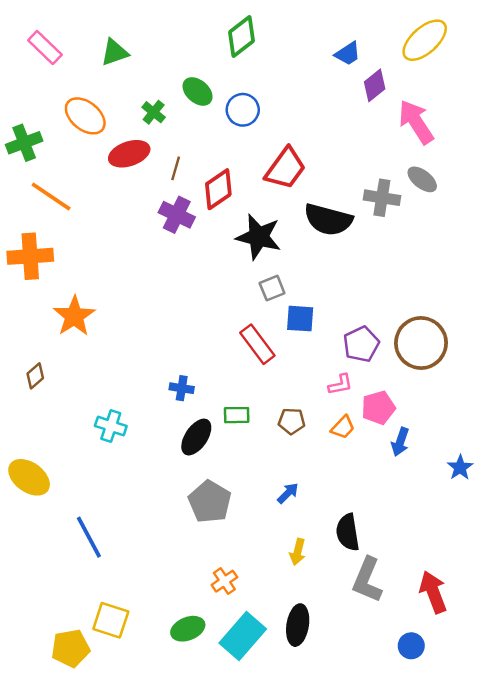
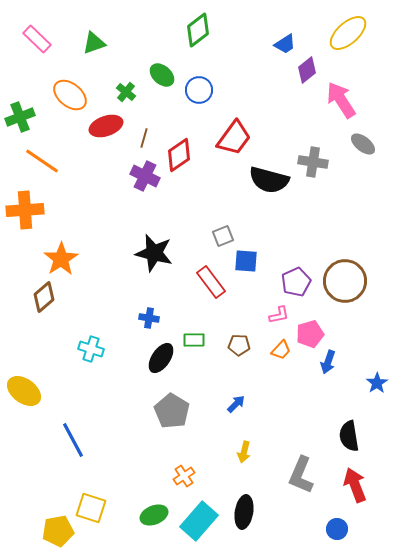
gray ellipse: (422, 179) -> (363, 144), moved
black star: (259, 237) -> (154, 253), moved
brown diamond: (35, 376) -> (44, 297), moved, size x1.4
black semicircle: (348, 532) -> (349, 436), moved

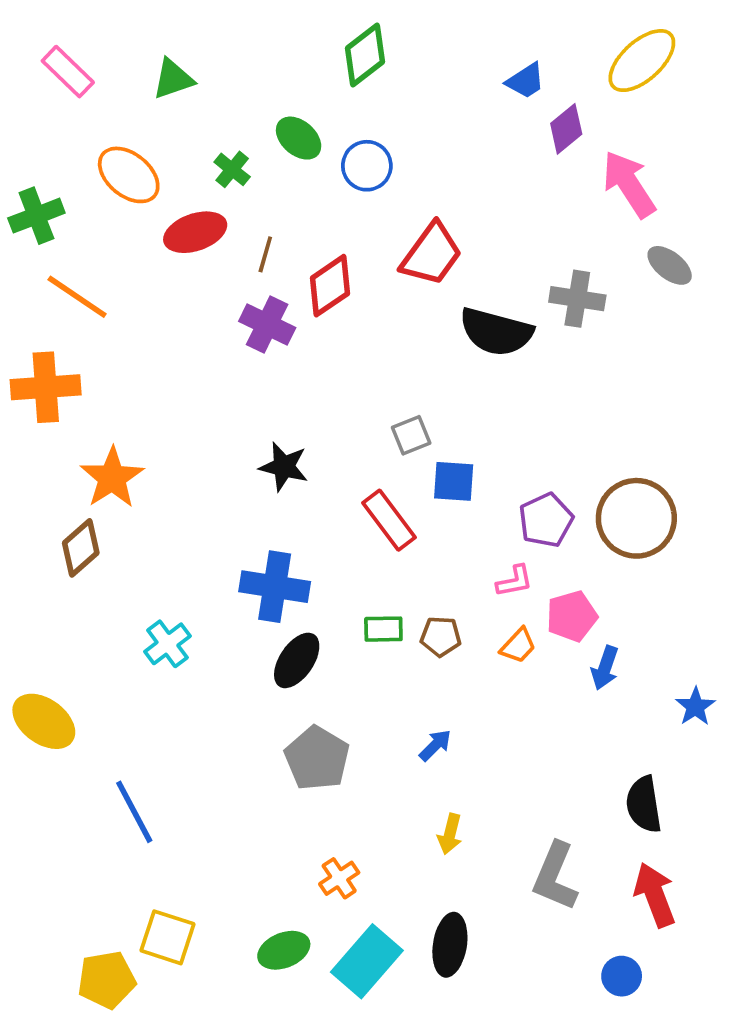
black star: (154, 253) -> (284, 467), size x0.7
blue cross: (149, 318) -> (275, 587), size x1.8
green rectangle: (194, 340) -> (383, 629), moved
cyan cross: (91, 349) -> (167, 644), turned 35

